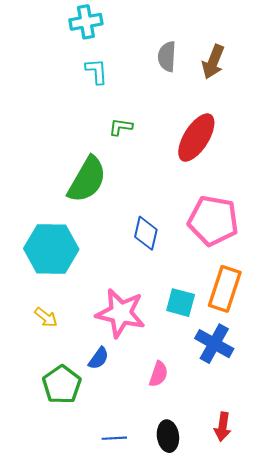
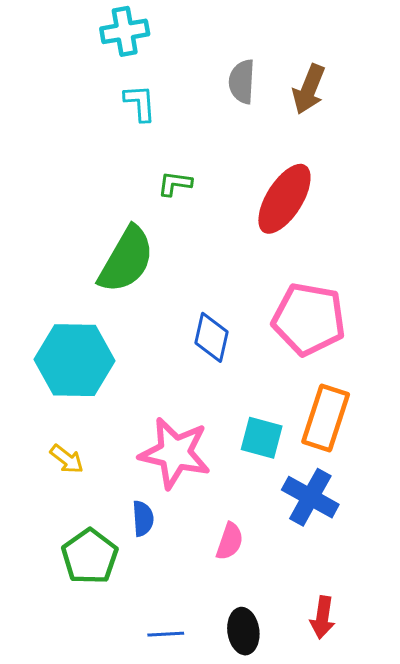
blue semicircle: (99, 358) -> (143, 518), turned -40

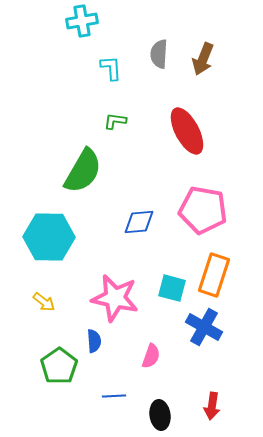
cyan L-shape: (140, 103) -> (111, 68), moved
red ellipse: (284, 199) -> (187, 131), turned -60
blue diamond: (211, 337) -> (139, 222), turned 72
blue line: (166, 634) -> (114, 396), moved

